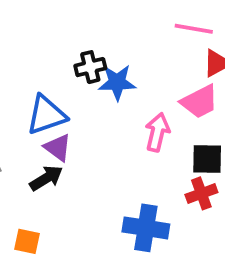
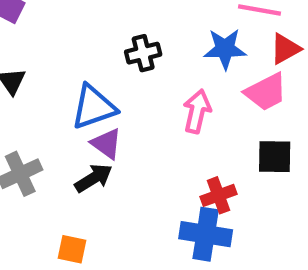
blue star: (117, 82) -> (225, 49), moved
pink arrow: (157, 132) -> (197, 111), moved
red cross: (201, 193) -> (219, 195), moved

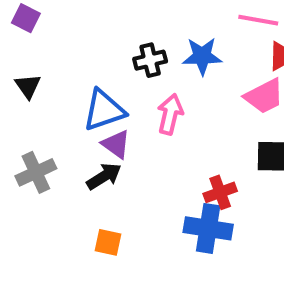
blue star: (225, 49) -> (202, 56), moved
pink arrow: (197, 111) -> (170, 114), moved
orange square: (72, 249) -> (108, 242), moved

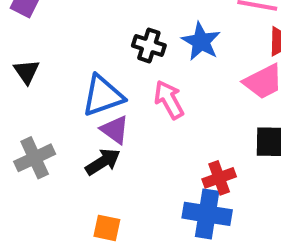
blue star: (202, 56) -> (201, 41), turned 30
black cross: (150, 60) -> (149, 45), turned 32
pink arrow: (170, 114) -> (169, 100), turned -42

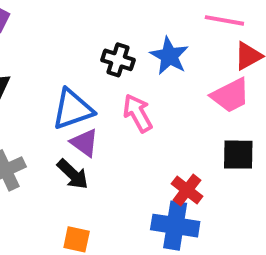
black arrow: (103, 162) -> (73, 174), turned 76
red cross: (219, 178) -> (187, 190), turned -32

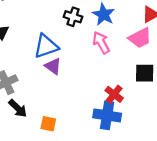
pink arrow: (138, 113) -> (101, 43), moved
black arrow: (73, 174) -> (18, 108), moved

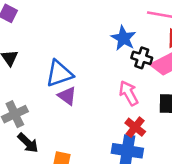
black cross: (73, 17) -> (142, 58), moved
pink arrow: (101, 43) -> (129, 93), moved

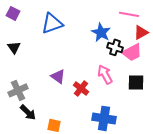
blue triangle: (59, 74) -> (52, 23), moved
red cross: (135, 127) -> (81, 88), moved

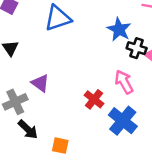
purple triangle: (58, 76) -> (40, 83), moved
blue cross: (104, 118) -> (123, 121), moved, turned 30

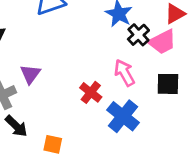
black cross: (137, 48) -> (138, 35), turned 30
purple triangle: (40, 83) -> (30, 74), turned 30

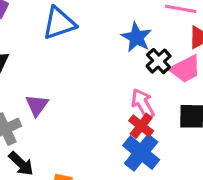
red cross: (91, 92) -> (141, 126), moved

